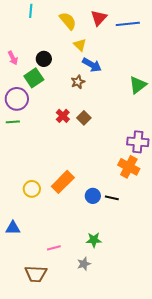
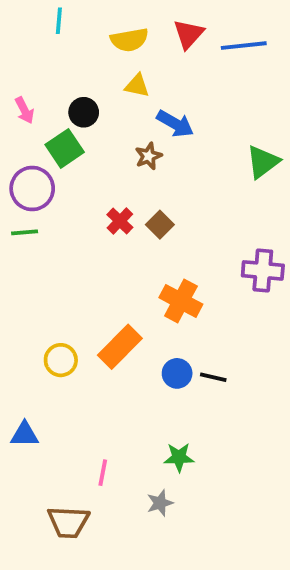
yellow semicircle: (68, 21) -> (129, 40), turned 120
yellow triangle: (80, 45) -> (137, 86), moved, turned -32
orange cross: (129, 167) -> (181, 301), moved
pink line: (54, 248) -> (103, 473), turned -64

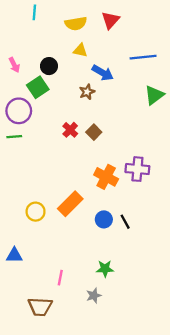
blue line: (244, 46) -> (143, 57), moved
purple cross: (263, 270) -> (137, 169), moved
black line: (213, 377) -> (125, 222), turned 48

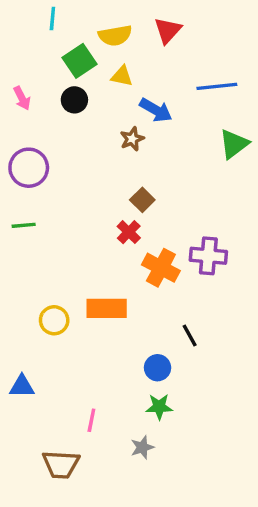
green square: (38, 87) -> (80, 61), moved
red cross: (70, 130) -> (129, 232), moved
green line: (14, 137) -> (24, 225), moved
orange rectangle: (70, 204) -> (107, 308), turned 45
blue circle: (104, 219) -> (158, 368), moved

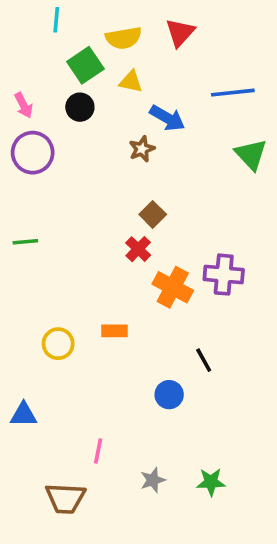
green triangle: (234, 144) -> (251, 154), turned -36
purple circle: (29, 168) -> (33, 153), moved
orange rectangle: (107, 308) -> (115, 331), size x0.6
green star: (159, 407) -> (211, 482), moved

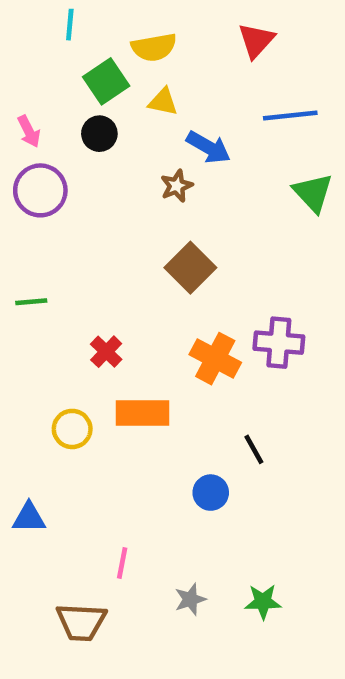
red triangle: (180, 33) -> (256, 40), moved
brown square: (153, 214) -> (190, 268), size x1.5
red cross: (138, 249) -> (106, 352), moved
orange rectangle: (115, 331) -> (143, 413), size x1.6

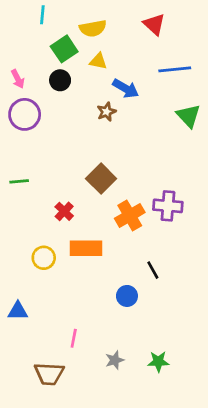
red triangle: (256, 40) -> (154, 24), turned -30
brown square: (190, 268) -> (101, 179), moved
orange cross: (215, 359) -> (130, 215), turned 32

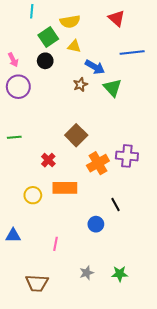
green triangle: (188, 116) -> (112, 88), moved
pink line: (74, 338) -> (56, 244), moved

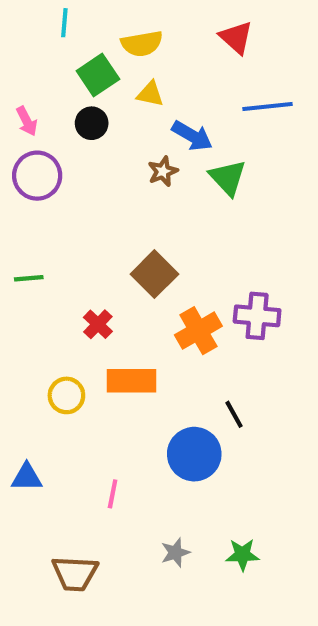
blue circle: (96, 224) -> (194, 454), size x1.6

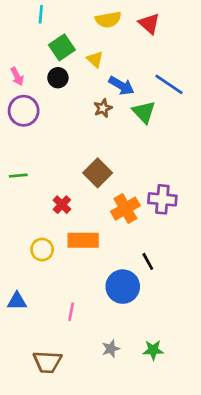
yellow semicircle: (142, 44) -> (108, 20), moved
yellow triangle: (150, 94) -> (95, 59), turned 30
blue line: (268, 106) -> (169, 84), moved, turned 40

